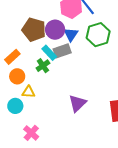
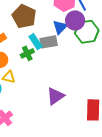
purple circle: (55, 30) -> (75, 20), moved

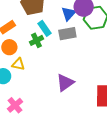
gray rectangle: (49, 42) -> (67, 34), moved

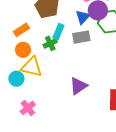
cyan rectangle: (45, 28) -> (58, 32), turned 56
yellow triangle: (18, 64) -> (32, 67), size x1.6

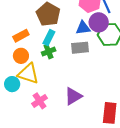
blue triangle: (83, 17) -> (83, 28), turned 35
cyan rectangle: (58, 32) -> (49, 38), moved
pink cross: (28, 108) -> (40, 101), moved

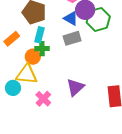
blue triangle: (83, 28) -> (71, 18), turned 49
green cross: (49, 52) -> (42, 49), turned 32
orange circle: (21, 56) -> (33, 57), moved

